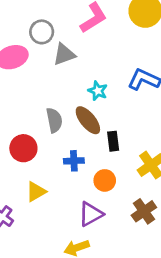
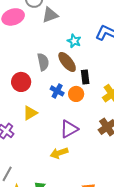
blue cross: (74, 161) -> (57, 91), turned 32
orange circle: (105, 180) -> (76, 94), moved

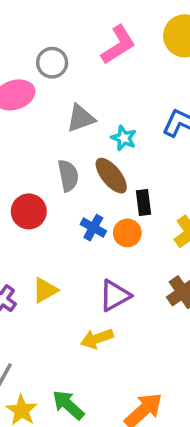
gray triangle: (50, 15) -> (81, 118), moved
yellow triangle: (30, 113) -> (45, 290), moved

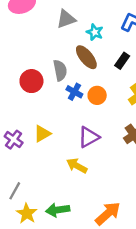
gray semicircle: (68, 176) -> (60, 70), moved
black rectangle: (143, 202) -> (122, 61), moved, turned 42
yellow arrow: (97, 339) -> (77, 166), turned 48
green arrow: (68, 405) -> (58, 210), turned -50

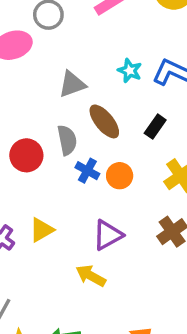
gray triangle: (66, 19) -> (72, 84), moved
cyan star: (95, 32) -> (130, 71), moved

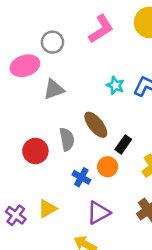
gray triangle: (72, 84) -> (54, 89), moved
black rectangle: (155, 127) -> (123, 144), moved
blue cross: (87, 171) -> (81, 177), moved

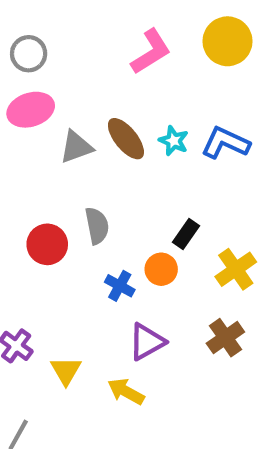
gray circle: (52, 42) -> (29, 54), moved
brown ellipse: (96, 125) -> (126, 139), moved
yellow triangle: (47, 209) -> (66, 371), moved, turned -30

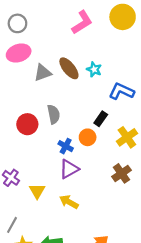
blue L-shape: (225, 143) -> (121, 91), moved
purple triangle: (147, 342) -> (69, 169), moved

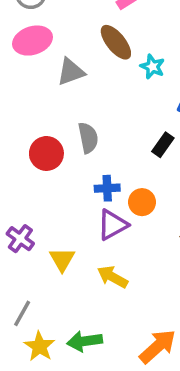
brown ellipse: (69, 68) -> (116, 42), moved
orange circle: (88, 137) -> (142, 202), moved
blue cross: (66, 146) -> (107, 188), turned -32

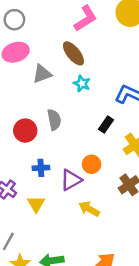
cyan star: (152, 67) -> (82, 84), moved
blue cross: (107, 188) -> (41, 168), moved
yellow arrow: (112, 277) -> (89, 209), moved

